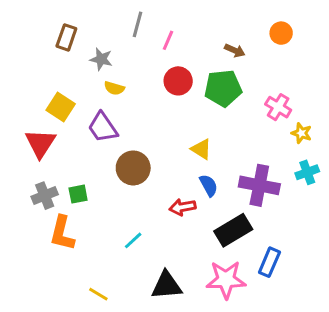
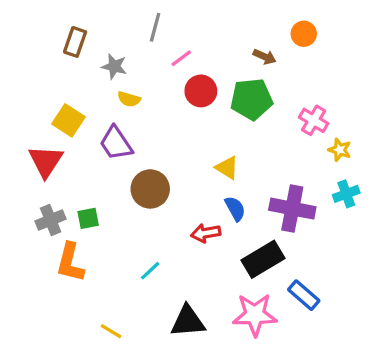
orange circle: (281, 33) -> (304, 34), moved
pink line: (168, 40) -> (181, 58), moved, turned 30
blue rectangle: (269, 262) -> (304, 295), turned -72

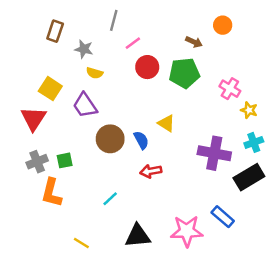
blue semicircle: (235, 209) -> (141, 140), moved
black rectangle: (263, 259) -> (249, 177), moved

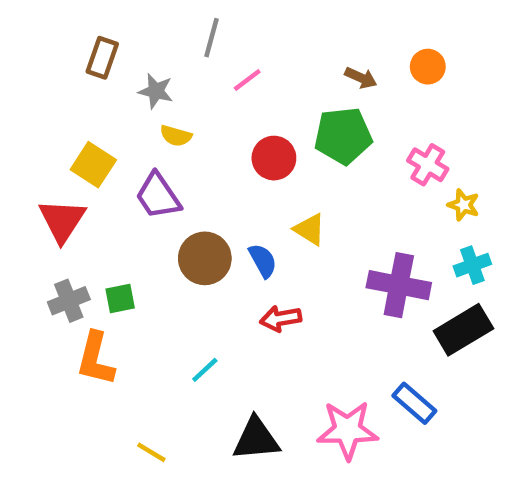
orange circle: (223, 25) -> (428, 67), moved
red circle: (147, 67) -> (274, 158), moved

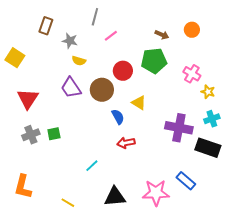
yellow square: (93, 165) -> (15, 58), moved
brown circle: (205, 258) -> (102, 90), moved
black rectangle: (463, 330) -> (208, 148), turned 50
orange L-shape: (96, 359) -> (23, 187), moved

